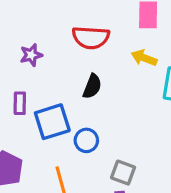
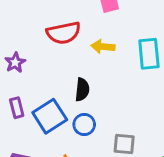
yellow arrow: (144, 58) -> (103, 47), moved
black semicircle: (92, 86) -> (82, 90), moved

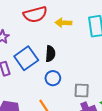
blue square: (50, 116) -> (26, 58), moved

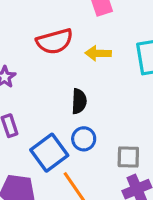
blue square: (26, 58) -> (49, 153), moved

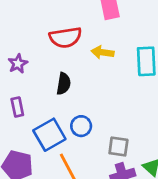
black semicircle: (79, 101) -> (64, 84), moved

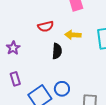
red semicircle: (65, 37) -> (46, 26), size x0.7
black semicircle: (64, 84) -> (57, 51), moved

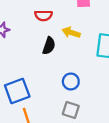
blue circle: (62, 89) -> (71, 81), moved

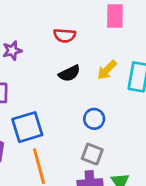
yellow arrow: (71, 32) -> (107, 70), moved, turned -66
black semicircle: (49, 46) -> (69, 73), turned 42

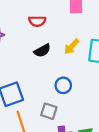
gray square: (92, 154) -> (49, 111), moved

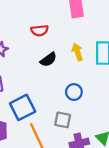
yellow arrow: (72, 47) -> (77, 52), turned 126

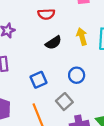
blue square: (23, 107) -> (38, 80), moved, size x0.7
gray square: (63, 120) -> (64, 102), turned 35

